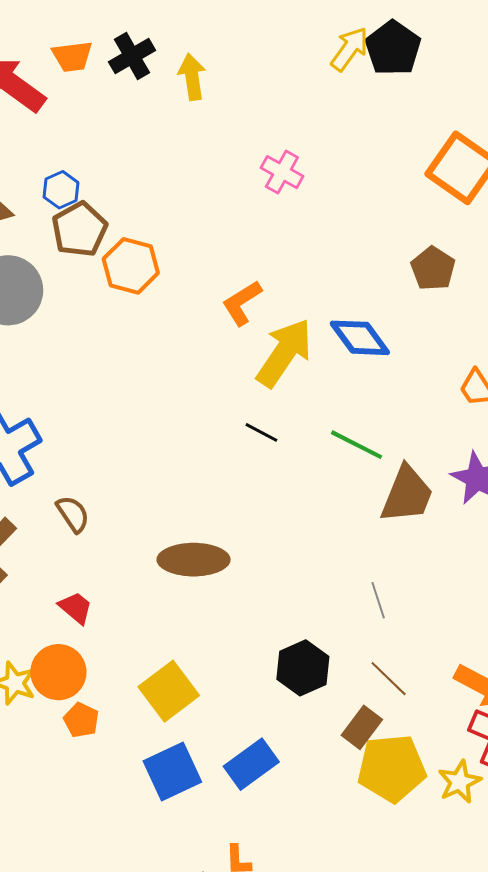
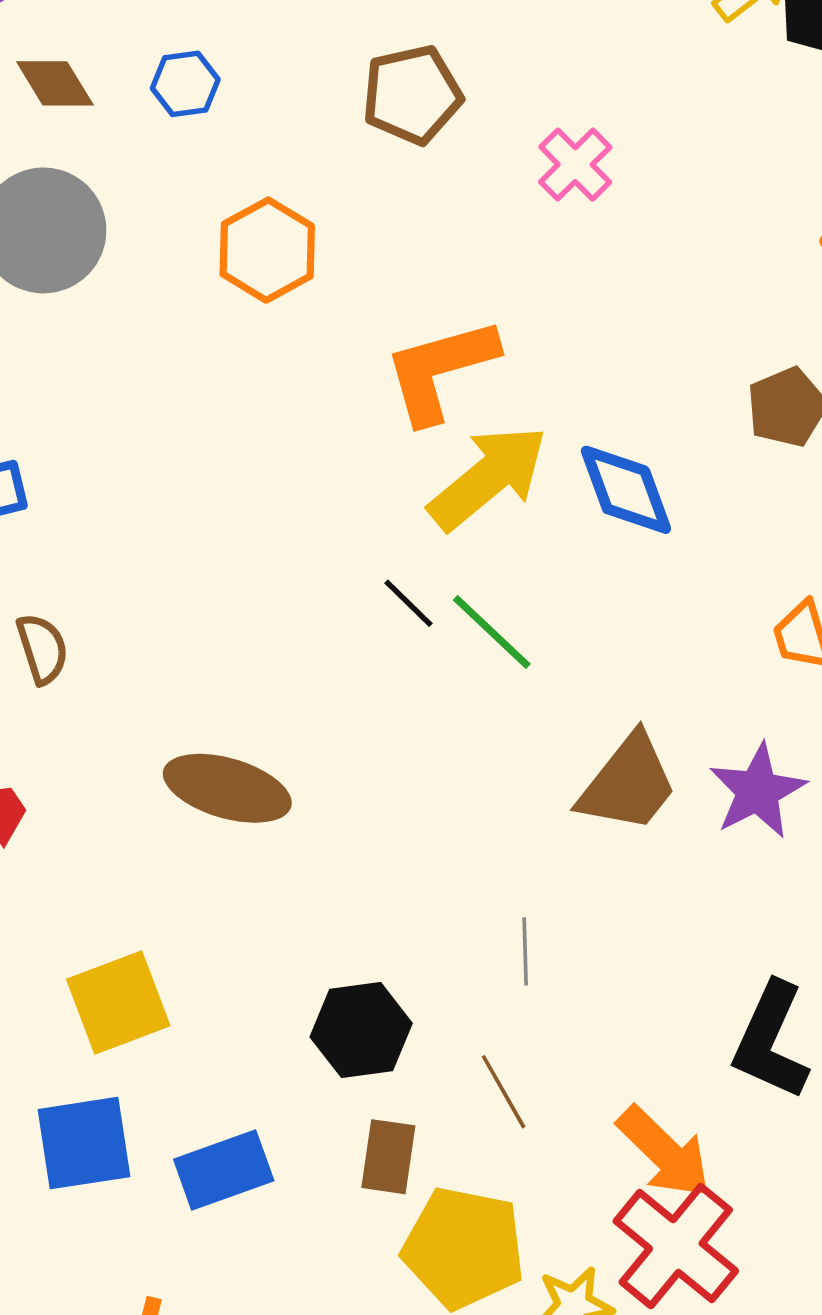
brown pentagon: (79, 229) -> (412, 95), moved
orange L-shape: (242, 303) -> (440, 370), size x1.5
green line: (357, 445) -> (492, 632), moved
brown rectangle: (362, 727) -> (388, 1157), moved, turned -45

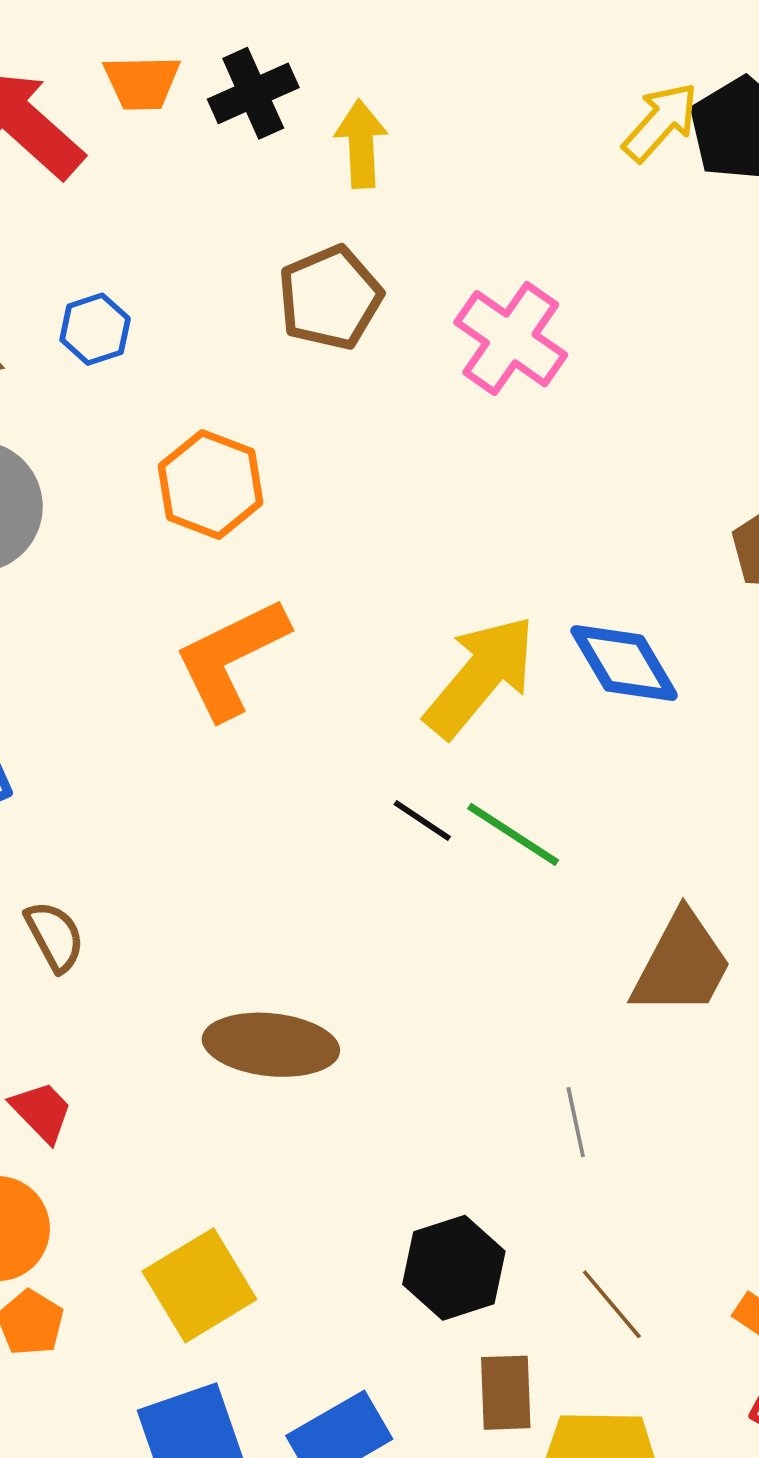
pink cross: (575, 165) -> (511, 339), size x1.4
orange L-shape: (440, 370) -> (231, 658), moved
gray line: (525, 951) -> (576, 1122), moved

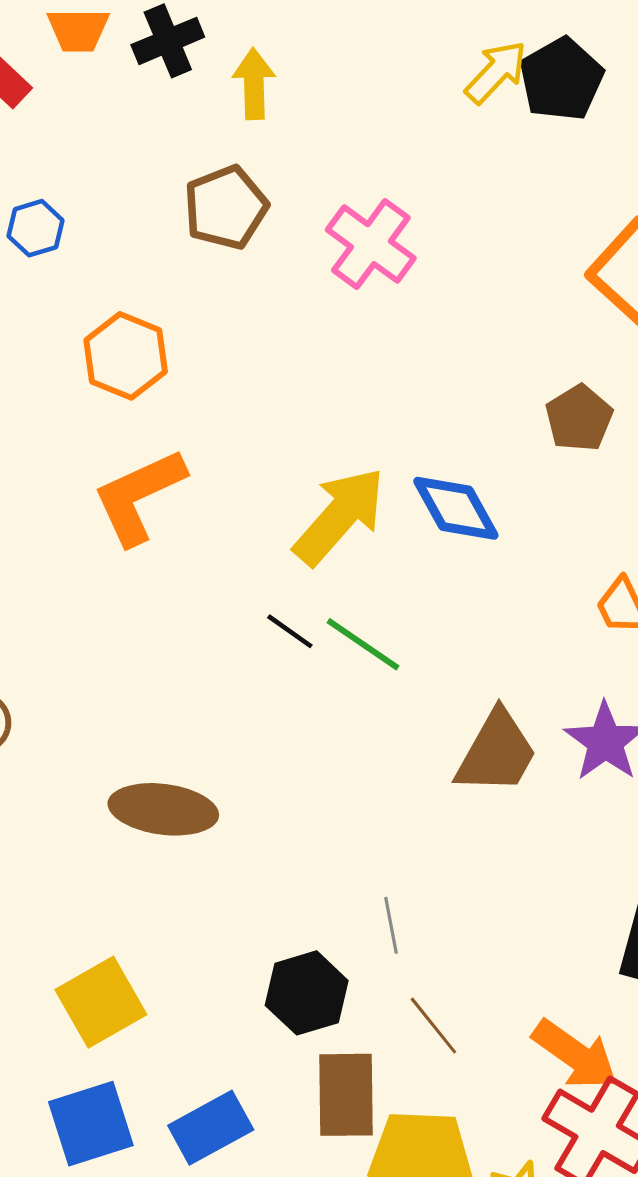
gray line: (576, 1122) -> (391, 925), moved
brown rectangle: (506, 1393) -> (346, 1095), size x1.4

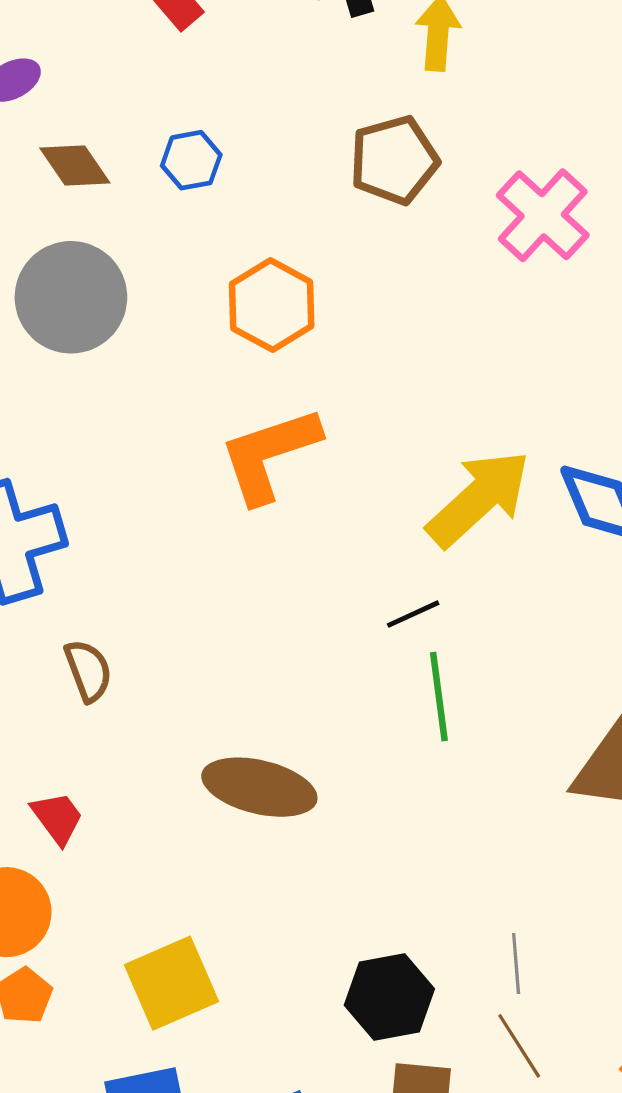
black line: (290, 631) -> (413, 614), turned -66
green line: (363, 644) -> (439, 697), moved, turned 42
gray line: (391, 925) -> (516, 964), moved

